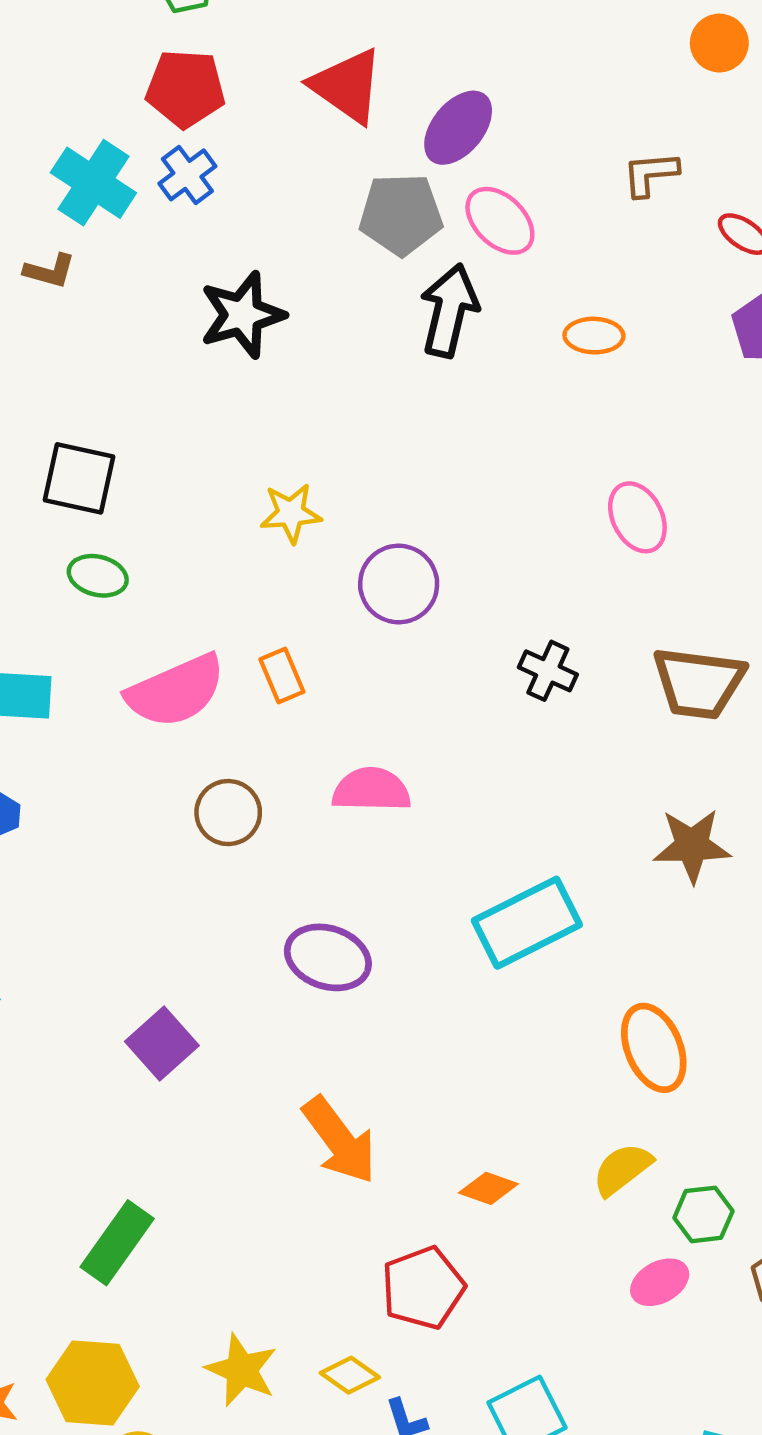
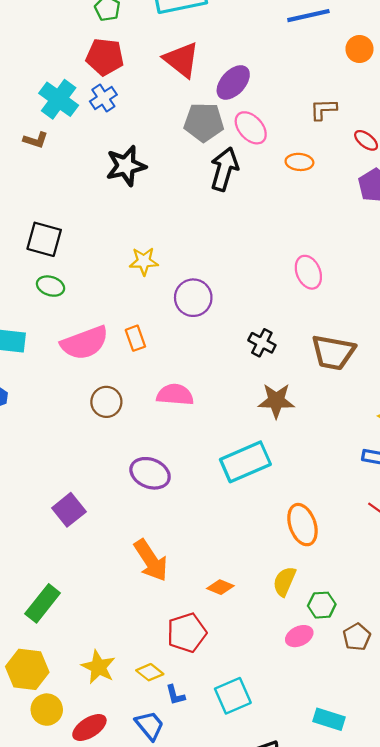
orange ellipse: (594, 336) -> (299, 162), moved
brown star: (692, 846) -> (276, 401), moved
yellow semicircle: (622, 1169) -> (284, 581), turned -32

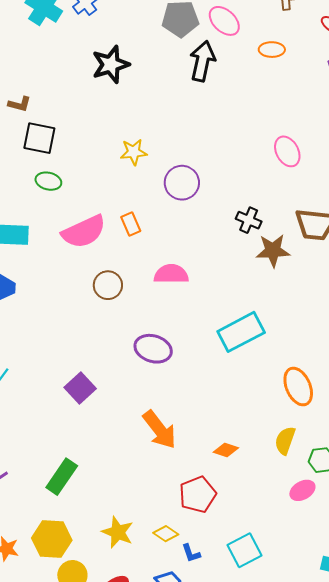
brown L-shape: (36, 140) -> (20, 104), moved
brown star: (276, 401) -> (273, 251), moved

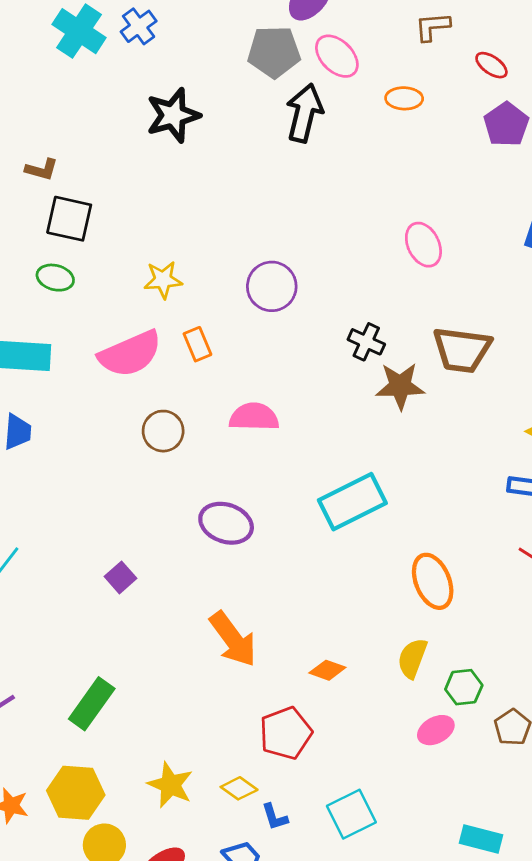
yellow star: (134, 152) -> (163, 280), moved
green ellipse: (48, 181) -> (55, 278), moved
purple square: (80, 388) -> (120, 577), size x0.7

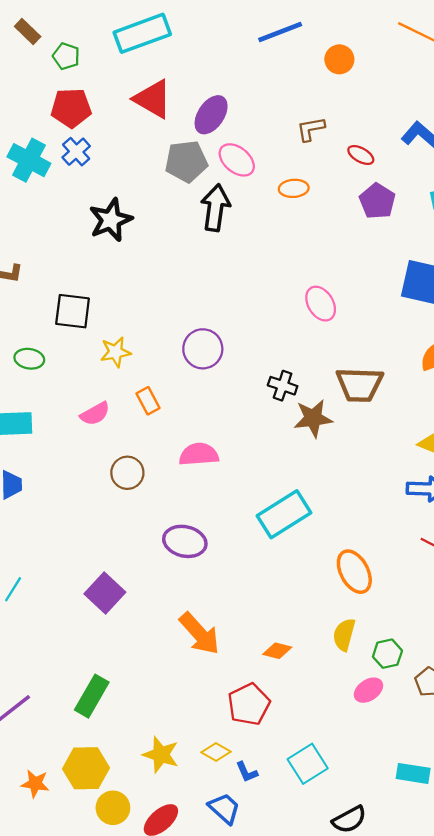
black square: (69, 219) -> (73, 311), moved
pink semicircle: (130, 354) -> (95, 414), size x0.6
purple square: (120, 577) -> (105, 593), size x1.6

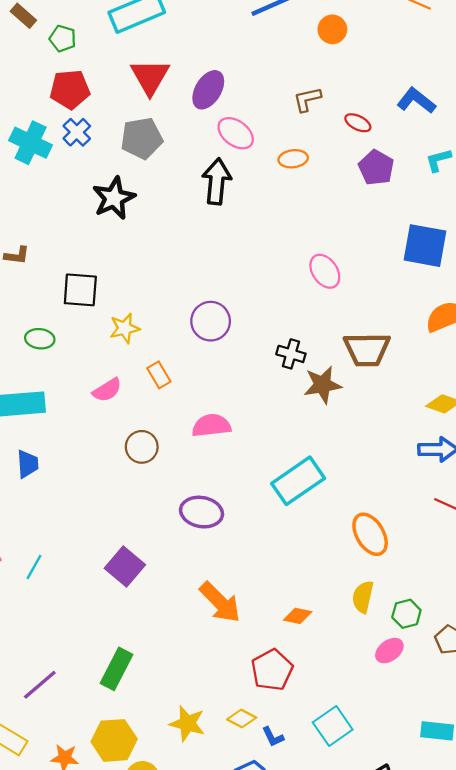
red triangle: (153, 99) -> (150, 77), turned 33
gray pentagon: (186, 161) -> (142, 138), moved

